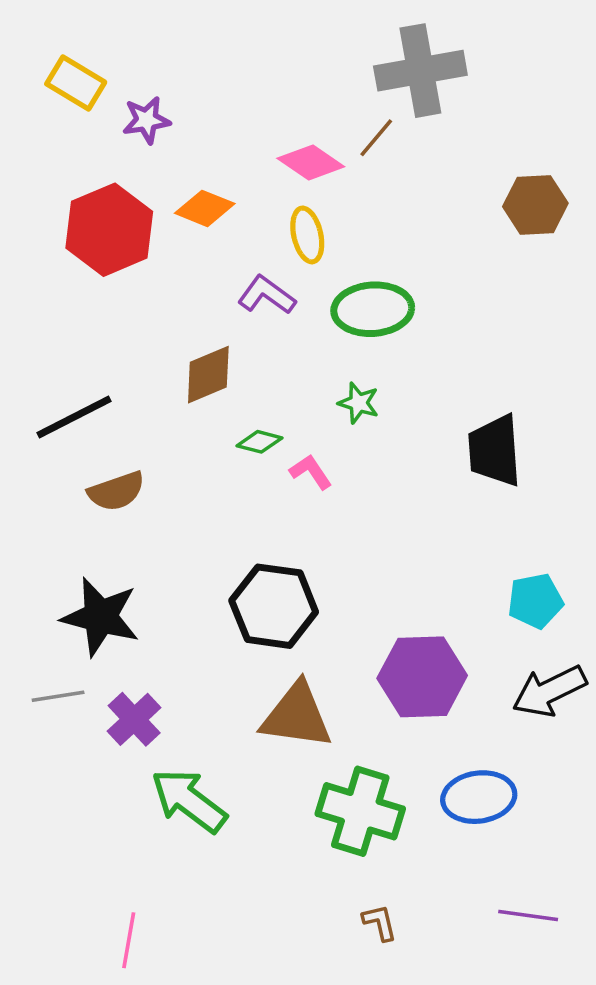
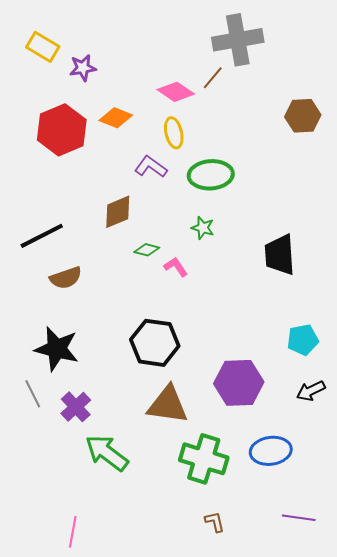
black arrow: (549, 691) -> (311, 391), size x0.7
gray line: (58, 696) -> (33, 394), turned 72

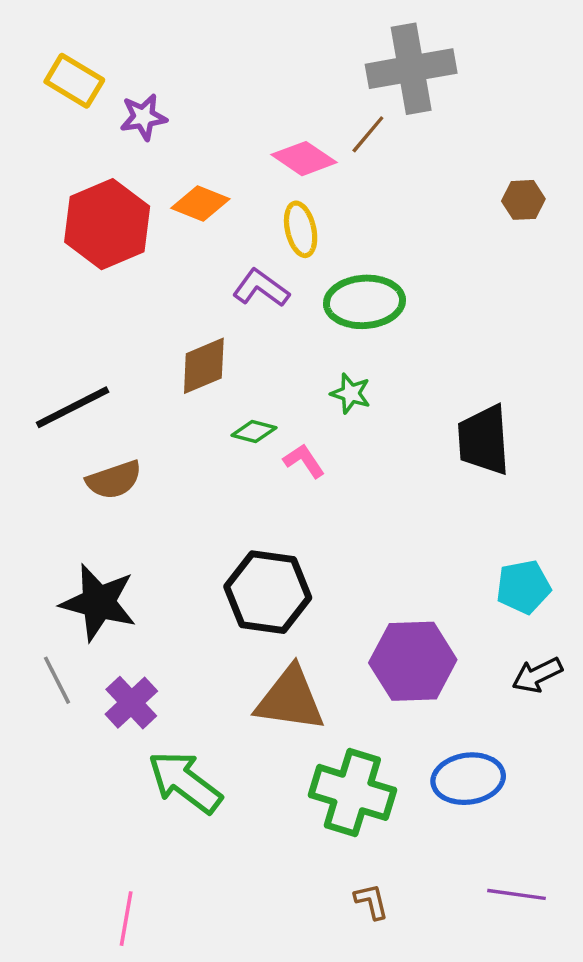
brown hexagon: (303, 116) -> (523, 200), size x0.7

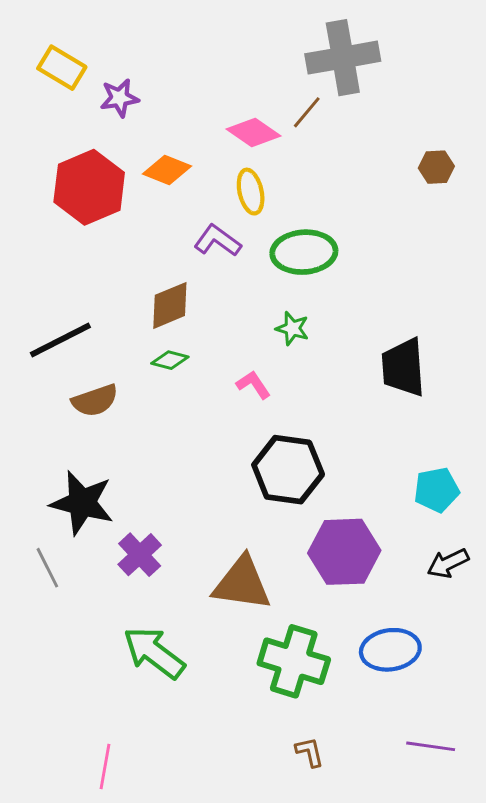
green diamond: (254, 431) -> (170, 360), moved
black hexagon: (268, 592) -> (288, 470), moved
purple cross: (131, 703) -> (140, 555), moved

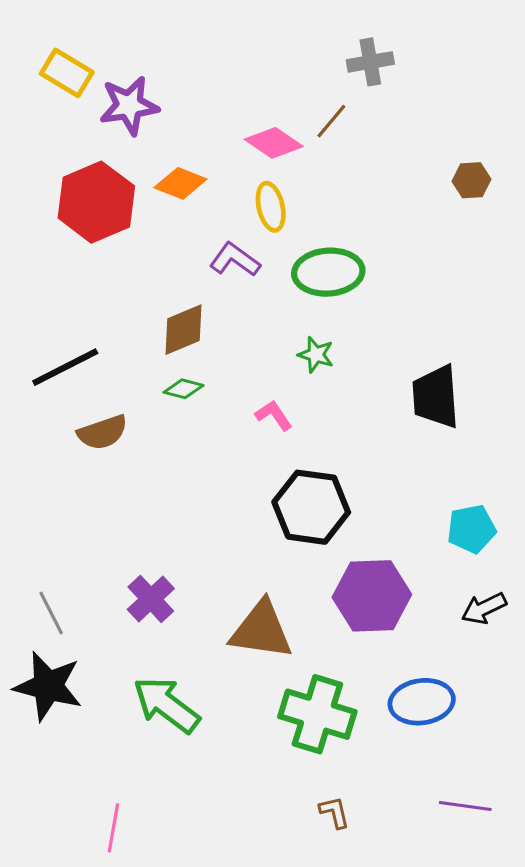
gray cross: (343, 58) -> (370, 62), size x0.6
purple star: (119, 98) -> (129, 106), size x1.4
black star: (82, 503) -> (48, 686), moved

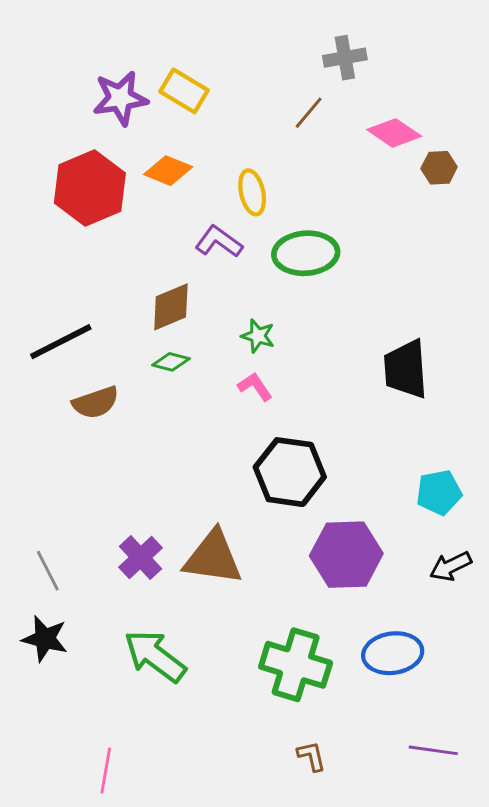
yellow rectangle: (67, 73) -> (184, 91), moved
pink diamond: (274, 143) -> (394, 133), moved
green star: (316, 355) -> (258, 336), moved
brown triangle: (261, 630) -> (213, 558), moved
black star: (48, 686) -> (45, 639), size x0.7

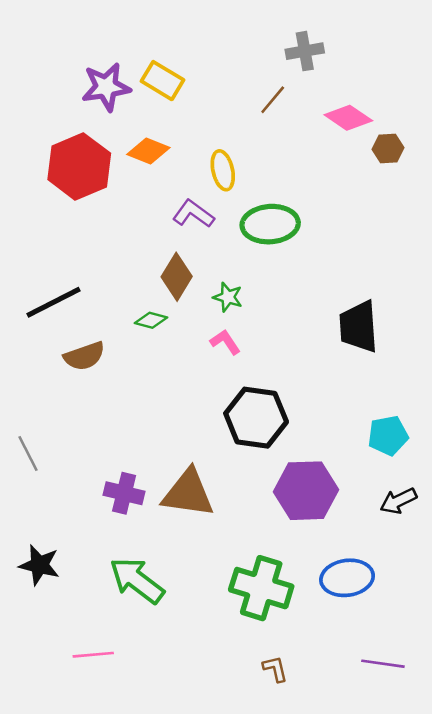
brown diamond: (171, 307) -> (177, 277), moved, turned -36
purple cross: (141, 558) -> (124, 493), turned -33
gray line: (48, 571) -> (28, 454), moved
pink line: (106, 771) -> (93, 655), moved, turned 75

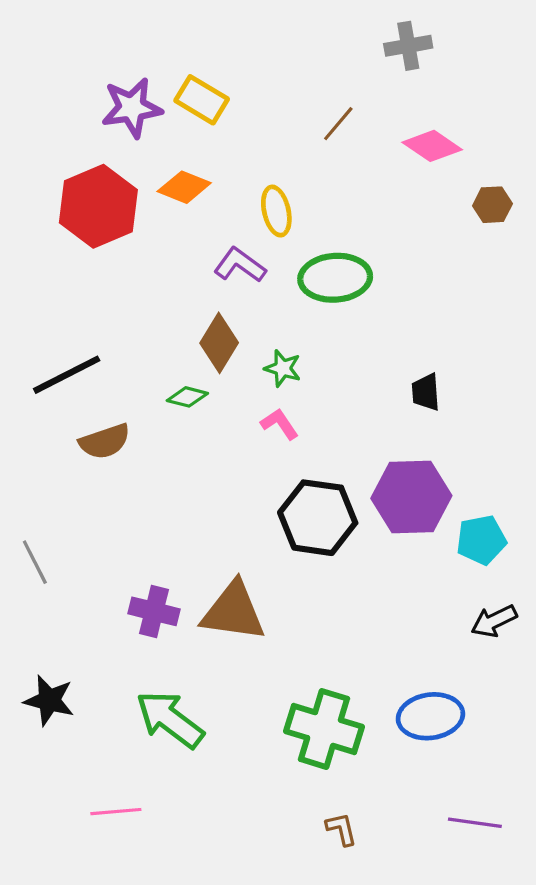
gray cross: (305, 51) -> (408, 46), moved
brown hexagon: (388, 148) -> (492, 205), moved
black trapezoid: (359, 327) -> (426, 392), moved, size x0.6
purple hexagon: (306, 491) -> (411, 497), moved

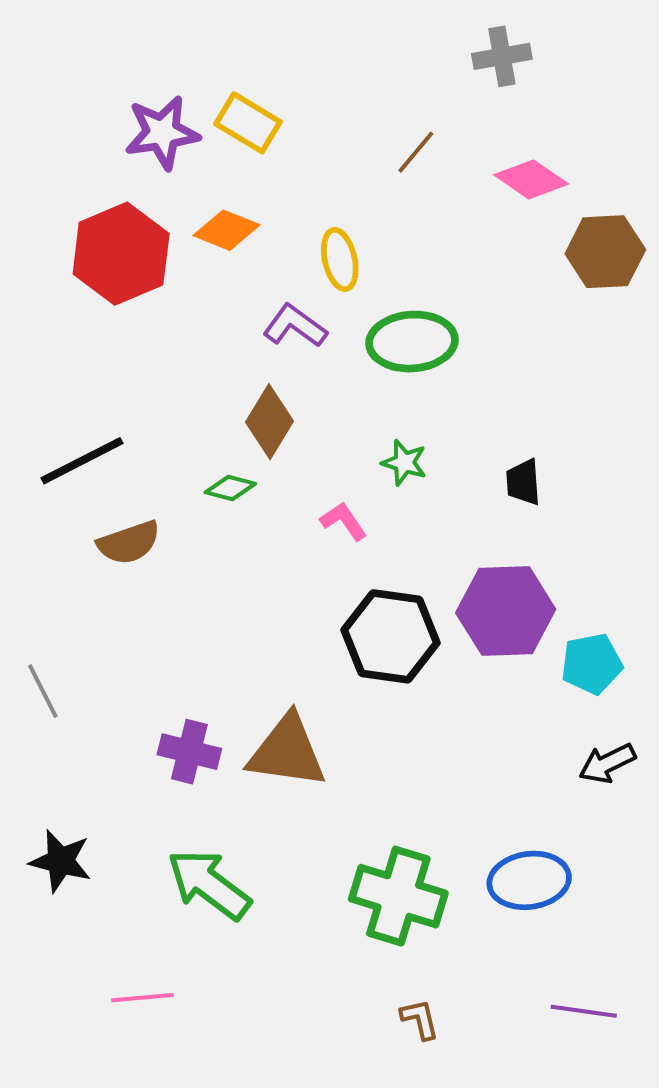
brown hexagon: (492, 205) -> (605, 252), size x1.6
green star: (283, 368) -> (404, 463), moved

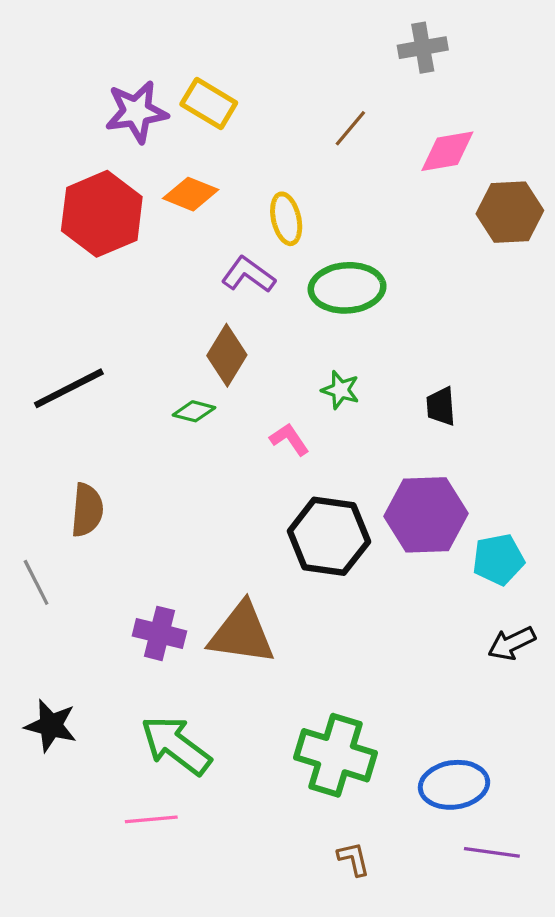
pink diamond: (531, 179) -> (447, 151), turned -44
brown semicircle: (129, 543) -> (87, 510), moved, turned -66
blue ellipse: (529, 880) -> (454, 785), moved
pink line: (143, 998) -> (151, 819), moved

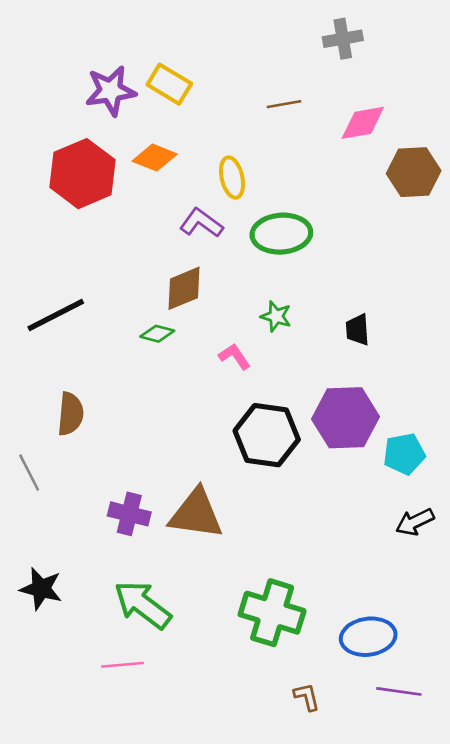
brown line: (350, 128) -> (284, 104), turned 40
brown diamond: (227, 355) -> (184, 288), turned 36
brown L-shape: (354, 859) -> (307, 697), moved

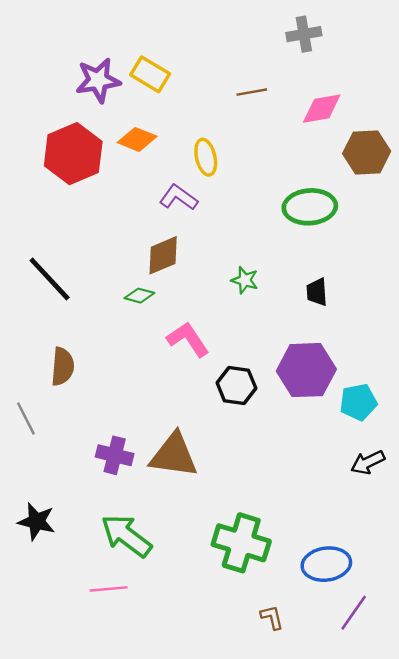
green ellipse: (281, 234) -> (310, 207), moved
black line: (56, 315) -> (50, 279), turned 74
pink L-shape: (235, 356) -> (188, 339), moved, size x1.5
black hexagon: (267, 435) -> (236, 385), size x0.7
purple line: (399, 691) -> (354, 613), turned -63

